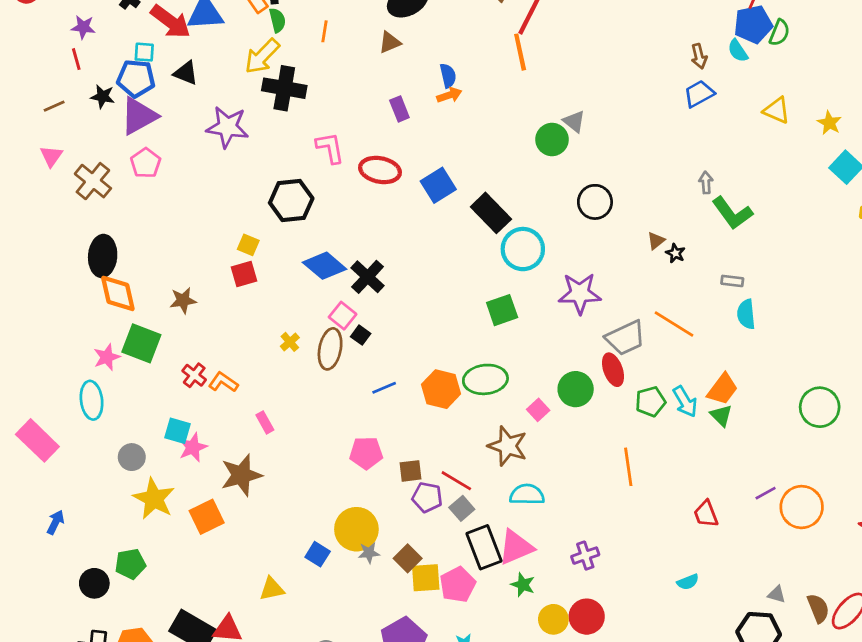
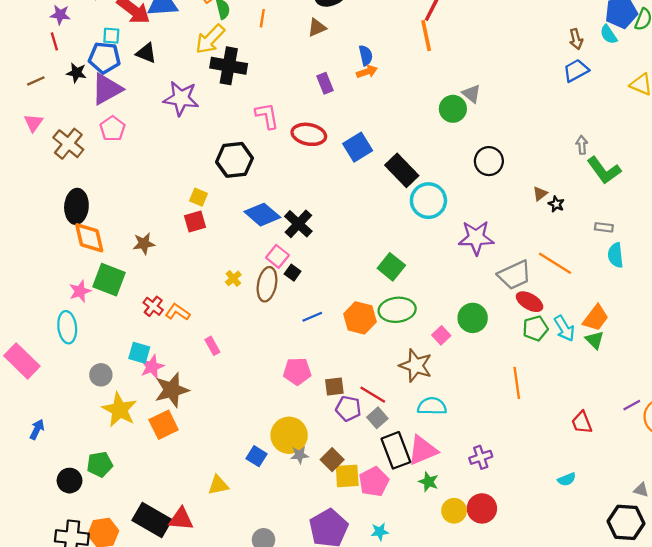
green square: (502, 310) -> (391, 267), moved, turned -32
red ellipse: (613, 370) -> (530, 302), moved, turned -40
brown star: (241, 475) -> (172, 390), moved

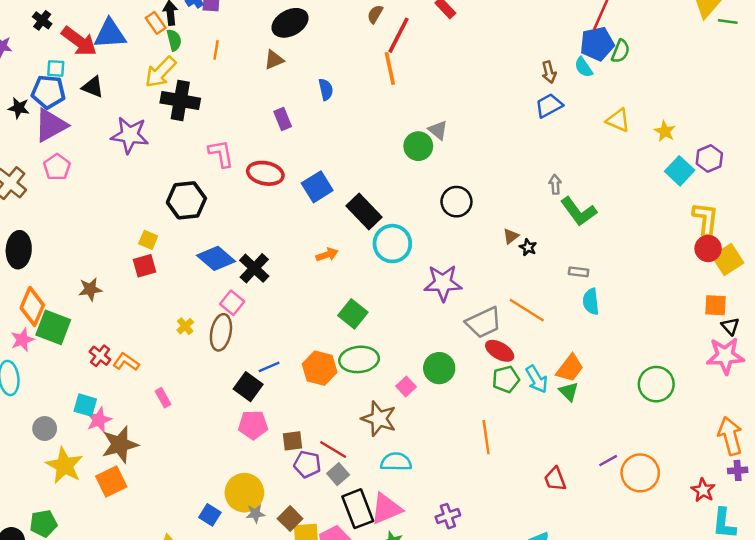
orange arrow: (367, 72) -> (327, 255), moved
orange diamond: (89, 238) -> (32, 306), moved, turned 36
black square: (293, 273) -> (248, 387), moved, size x1.6

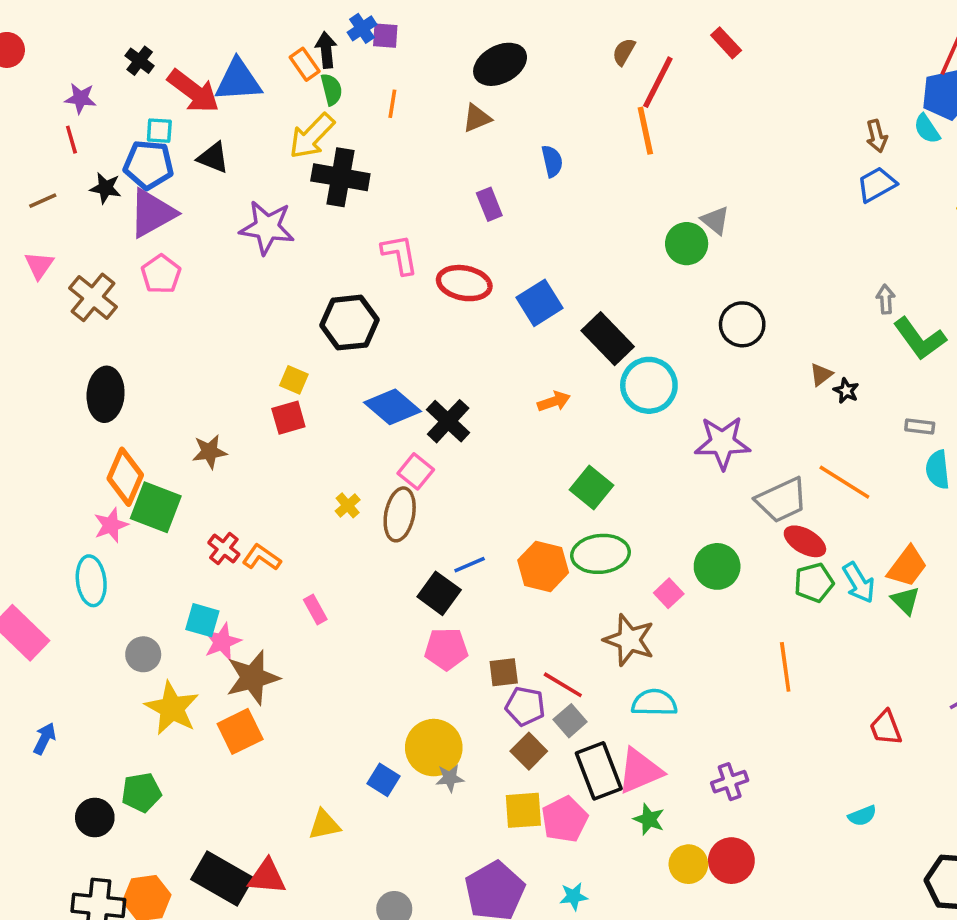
brown square: (290, 519) -> (529, 751), moved

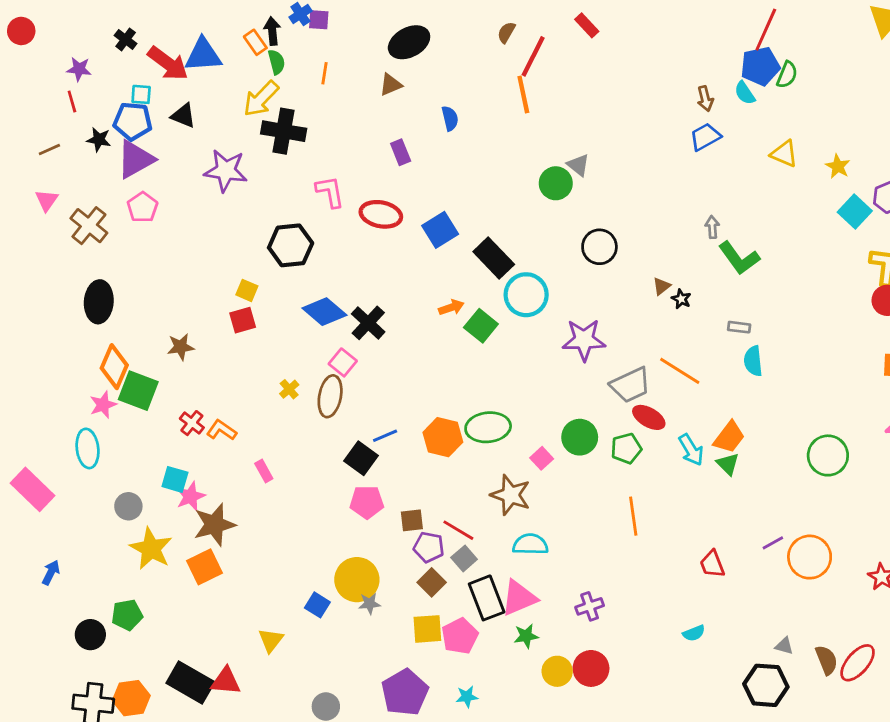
green square: (592, 488) -> (481, 326), moved
green pentagon: (814, 583) -> (626, 448), moved
green star: (649, 819) -> (526, 636), turned -30
yellow triangle: (324, 825) -> (271, 640), turned -40

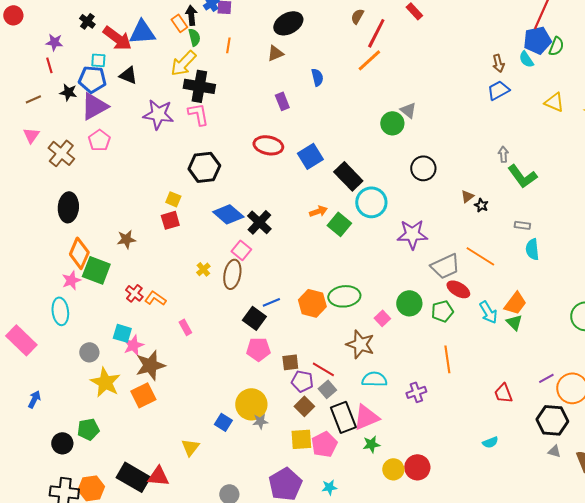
orange line: (523, 94) -> (369, 60), turned 60
pink L-shape: (330, 192) -> (198, 114), moved
purple cross: (590, 606) -> (416, 392), moved
black hexagon: (766, 685) -> (552, 420), moved

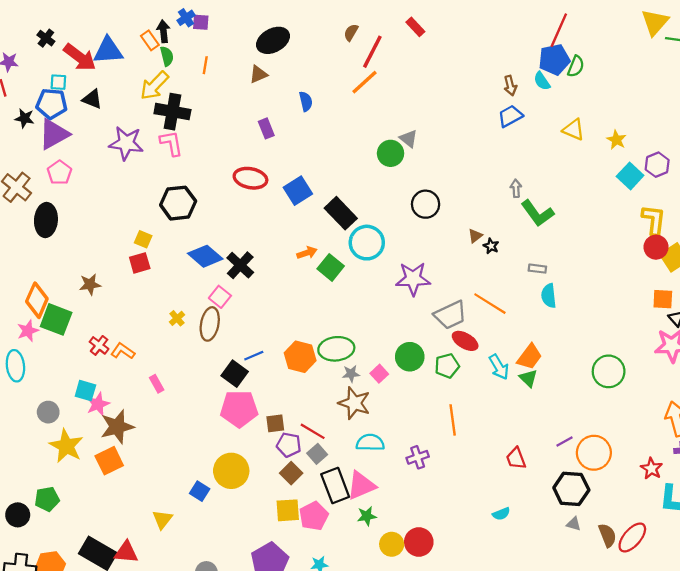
black ellipse: (68, 207) -> (46, 220), moved
pink pentagon: (258, 349) -> (239, 409), size x1.4
gray star: (260, 421) -> (351, 374), moved

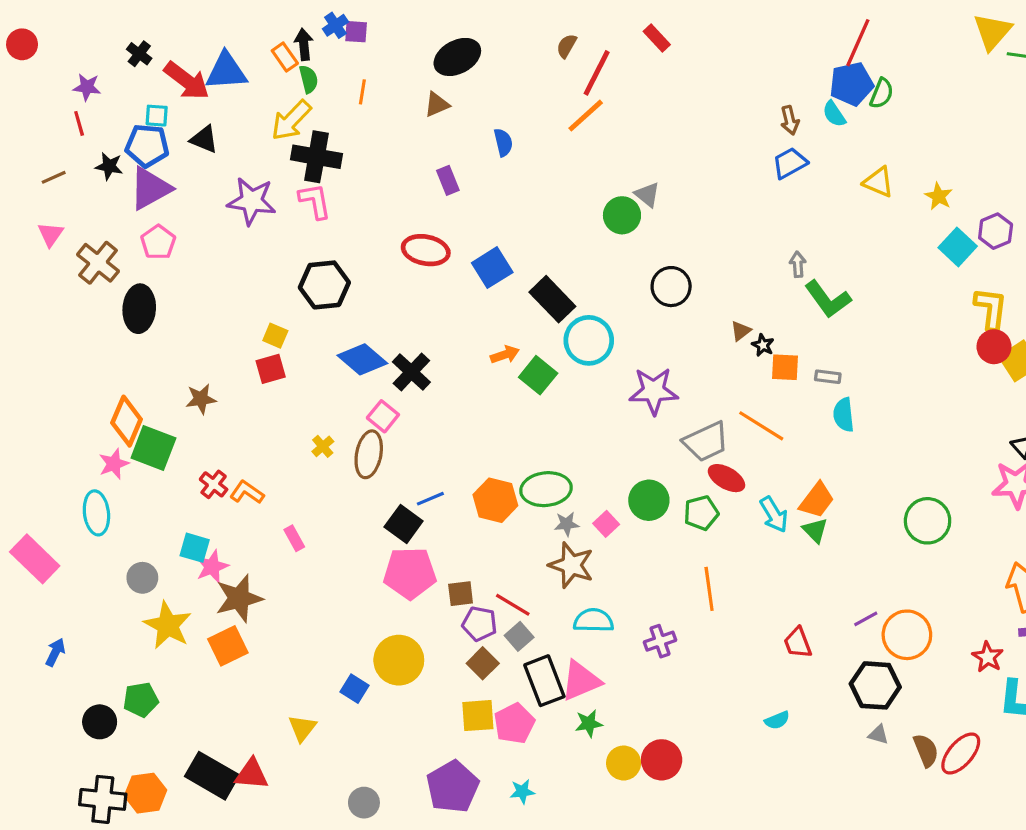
orange square: (663, 299) -> (785, 367), moved

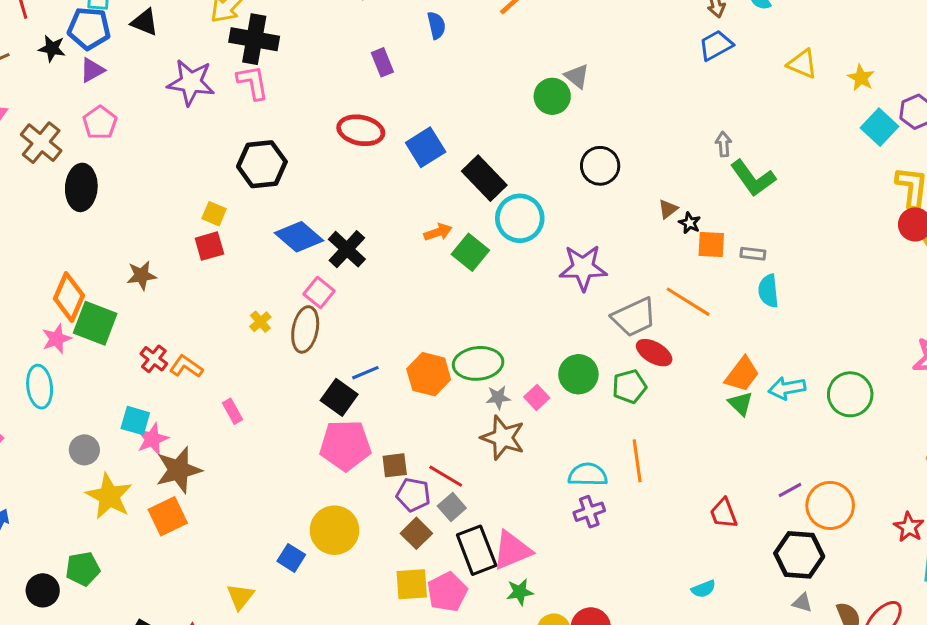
purple triangle: (150, 188) -> (92, 70), size x0.6
cyan arrow: (774, 514) -> (787, 388), moved, turned 111
cyan semicircle: (593, 621) -> (588, 475), moved

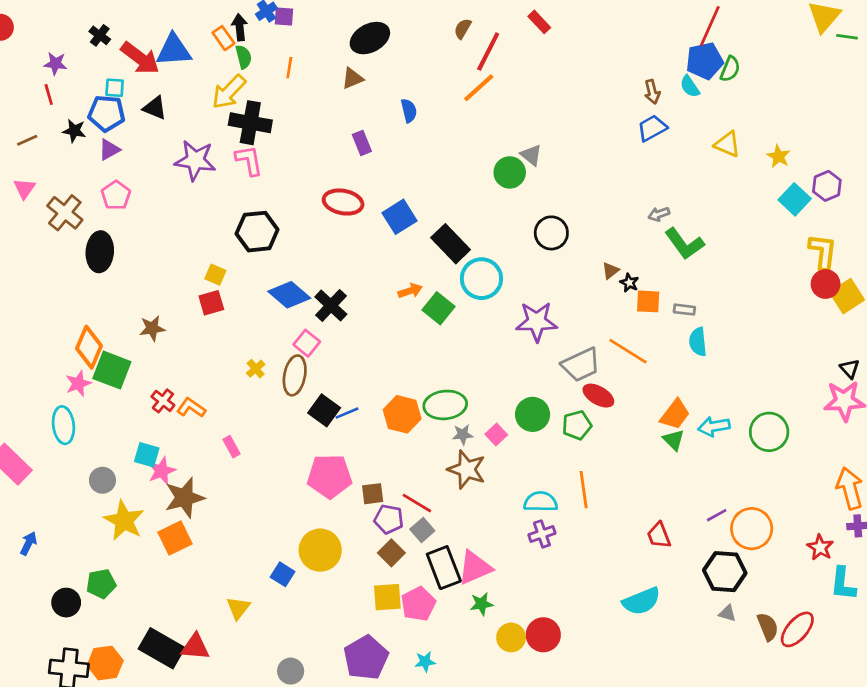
gray arrow: (724, 144) -> (659, 214), turned -105
black square: (339, 397) -> (324, 410), moved
cyan semicircle: (704, 589) -> (641, 601), size x1.8

